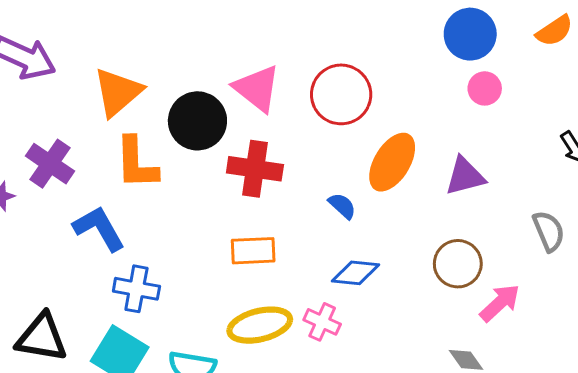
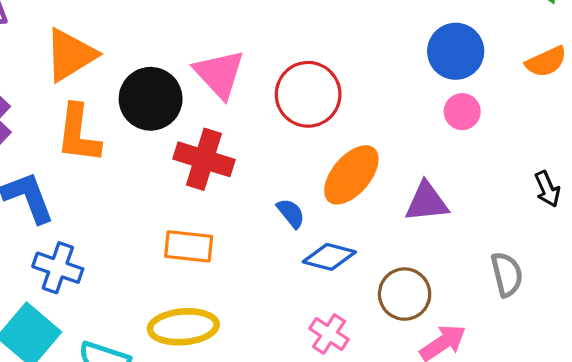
blue diamond: (356, 273) -> (329, 257), moved
pink cross: (322, 322) -> (329, 334), moved

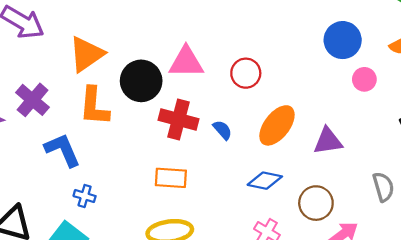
pink triangle: (219, 74) -> (186, 62), turned -45
red circle: (308, 94) -> (246, 73), size x0.7
pink circle: (462, 112) -> (364, 79), moved
blue semicircle: (291, 213) -> (222, 130), moved
blue cross: (58, 268) -> (85, 196), size x0.7

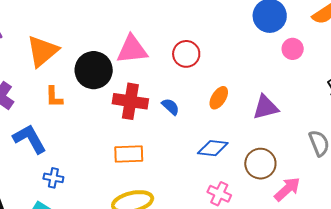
orange L-shape: (94, 106) -> (54, 97), size x0.6
orange ellipse: (277, 125) -> (219, 98), size x0.6

